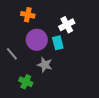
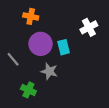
white cross: (67, 25) -> (89, 27), moved

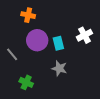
white cross: (89, 27) -> (84, 35), moved
gray star: (49, 71) -> (59, 68), moved

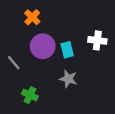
orange cross: (28, 15) -> (32, 17), turned 32
white cross: (84, 35) -> (97, 40), turned 35

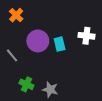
orange cross: (32, 17) -> (16, 15), moved
gray star: (68, 79) -> (50, 90), moved

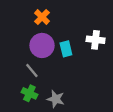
orange cross: (16, 15) -> (42, 17), moved
gray line: (12, 55) -> (32, 71), moved

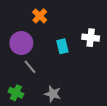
purple circle: (42, 45) -> (21, 43), moved
green cross: (29, 93) -> (16, 93), moved

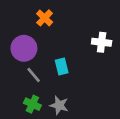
cyan rectangle: (62, 46) -> (62, 67), moved
green cross: (16, 93) -> (32, 104), moved

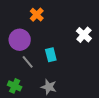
white cross: (102, 42) -> (84, 35), turned 35
green cross: (32, 104) -> (15, 86), moved

